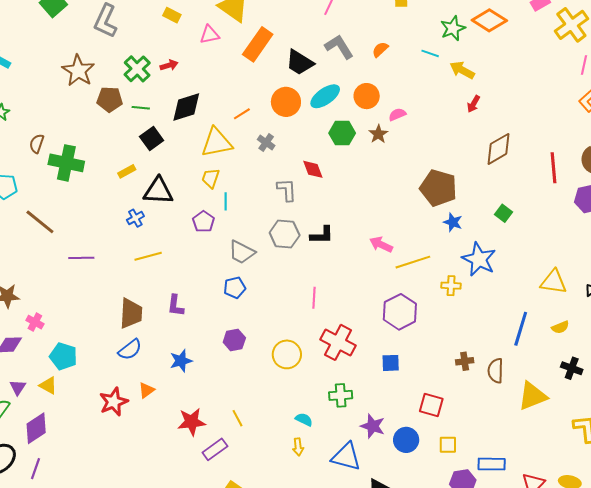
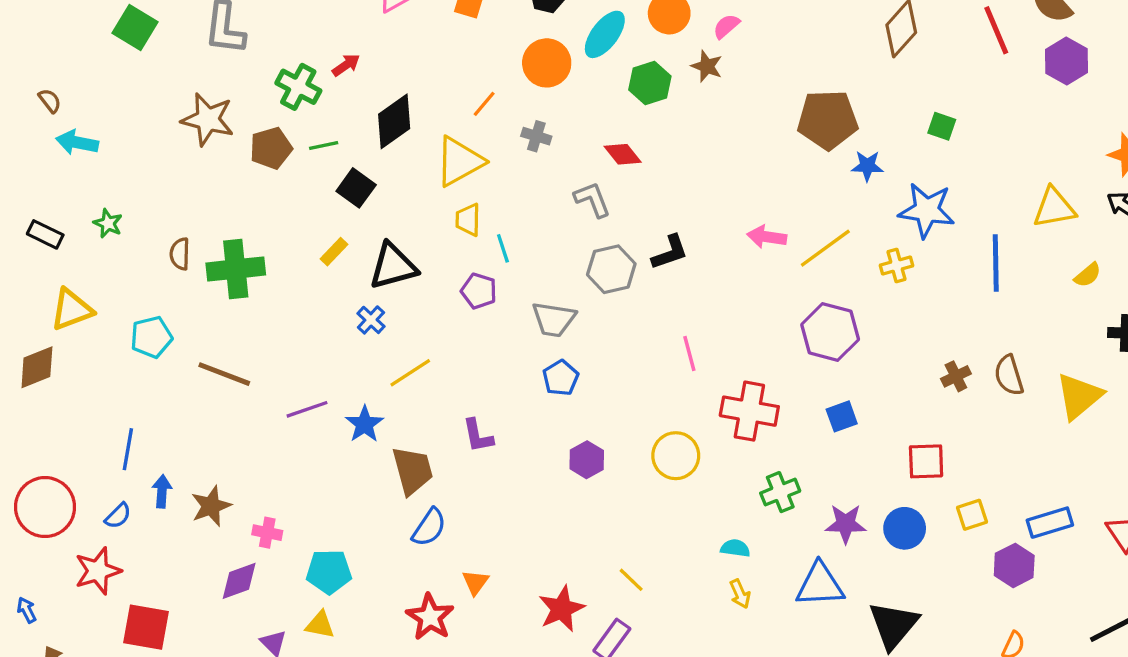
blue line: (521, 329) -> (996, 263), moved
blue star: (181, 361) -> (364, 424), moved

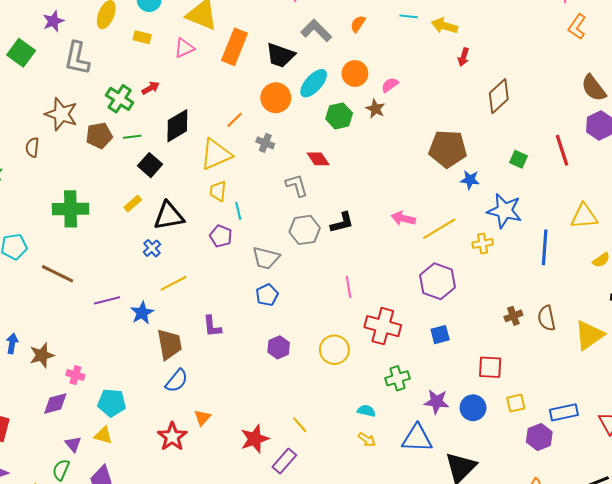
red line: (996, 30) -> (562, 150), moved
brown semicircle: (180, 254) -> (32, 147), moved
yellow arrow: (740, 594) -> (367, 439), turned -36

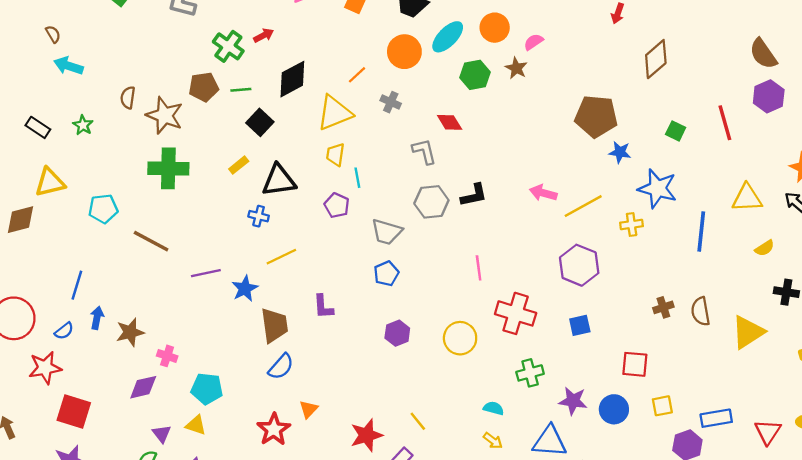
brown star: (61, 114) -> (165, 115), moved
blue cross: (152, 248) -> (259, 216), turned -36

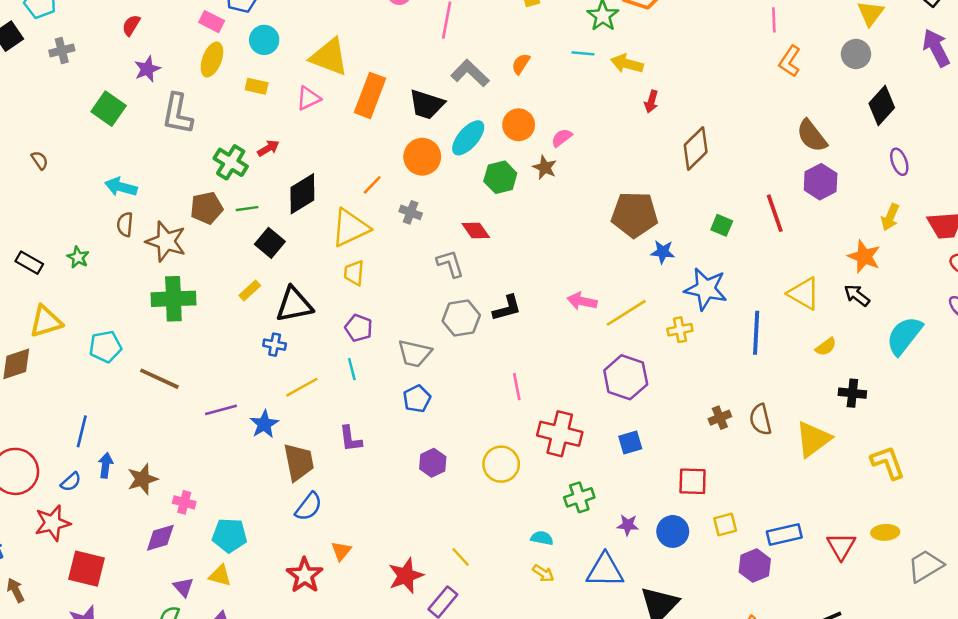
cyan arrow: (68, 66) -> (121, 187), moved
cyan line: (357, 178) -> (352, 369), moved
yellow triangle: (747, 198) -> (804, 294), turned 36
purple star: (573, 401) -> (628, 525), size x0.7

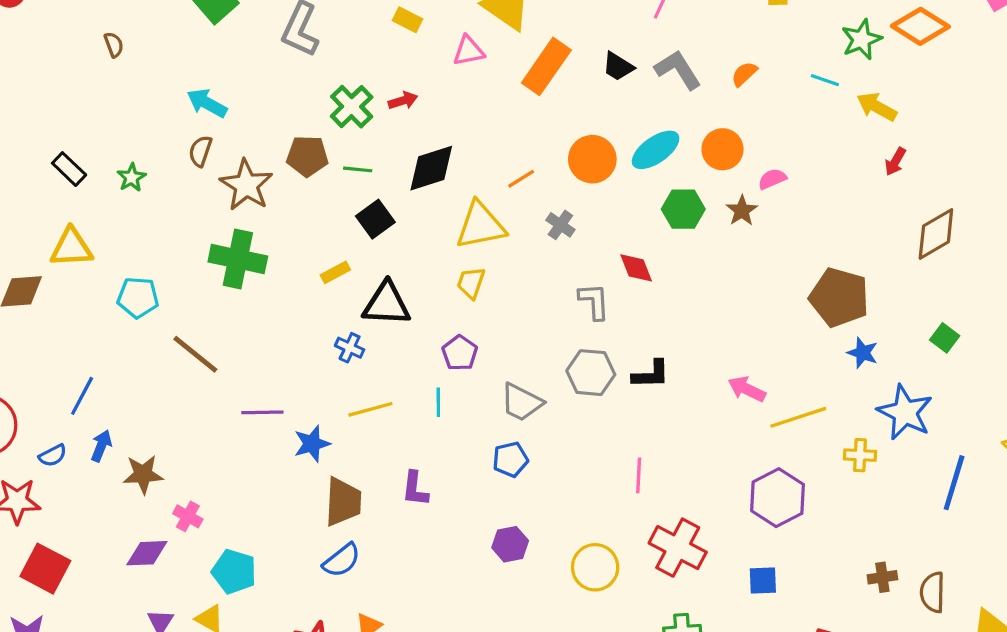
black trapezoid: (427, 104) -> (618, 66), moved, size x0.7

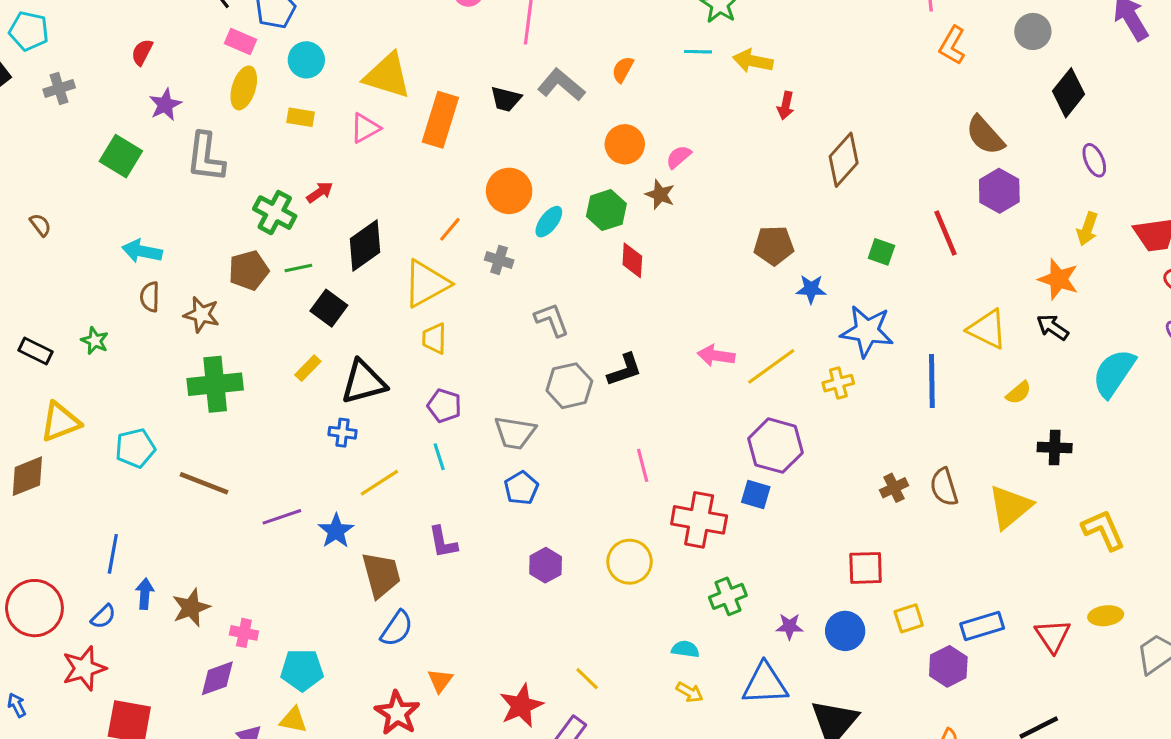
cyan ellipse: (656, 150) -> (549, 222), moved, size x0.7
brown star: (246, 185) -> (201, 315), size x0.7
red diamond: (636, 268) -> (632, 260), moved, turned 42
brown pentagon: (839, 297) -> (774, 245), size x0.7
blue square: (763, 580) -> (756, 494), moved, turned 36

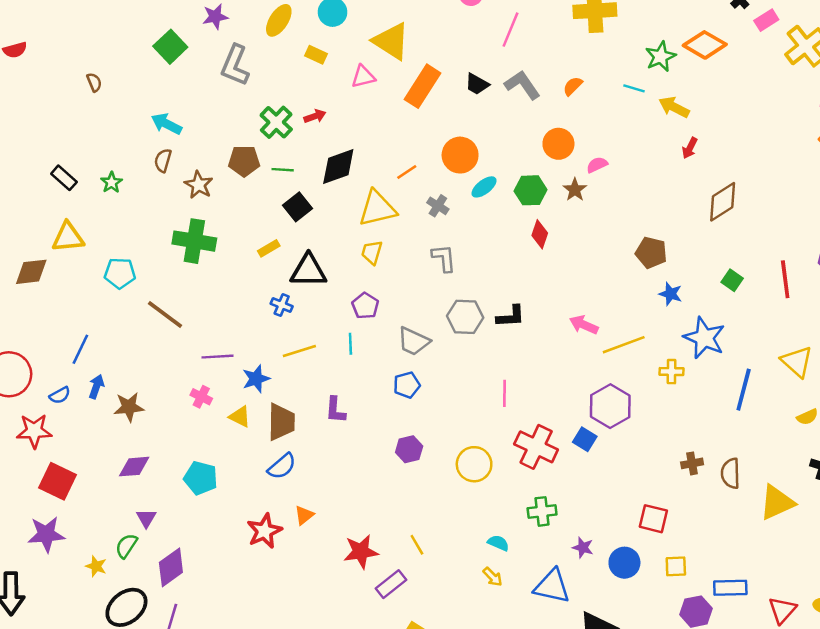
gray L-shape: (552, 320) -> (444, 258), moved
pink cross: (244, 633) -> (201, 397), moved
yellow triangle: (293, 720) -> (240, 417), moved

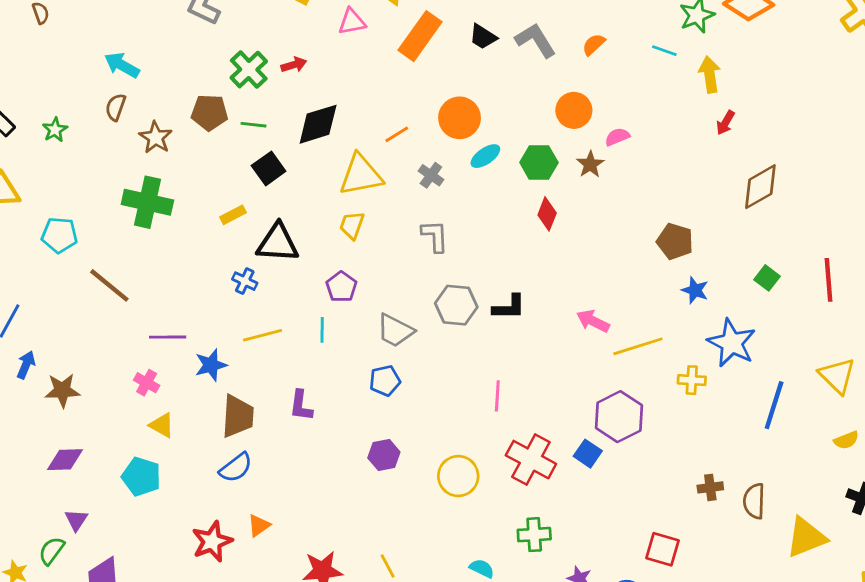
yellow arrow: (674, 107) -> (710, 74), turned 52
yellow triangle: (240, 417) -> (162, 425), moved

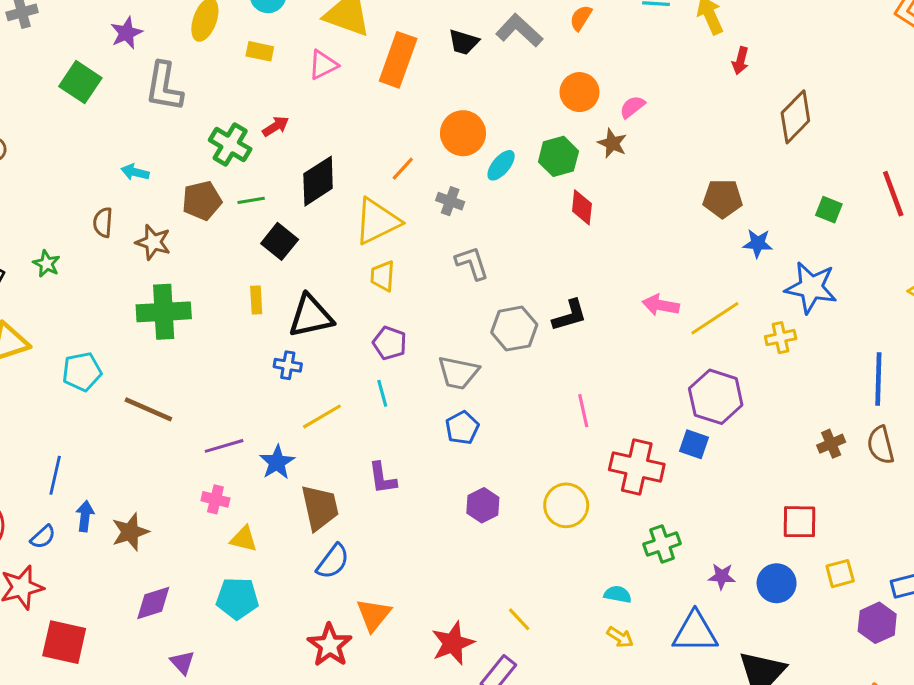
cyan arrow: (122, 65) -> (135, 172), moved, size x0.7
yellow rectangle: (233, 215) -> (256, 300), turned -50
blue line: (774, 405) -> (878, 379), moved
orange triangle: (259, 525) -> (374, 615), size x1.4

